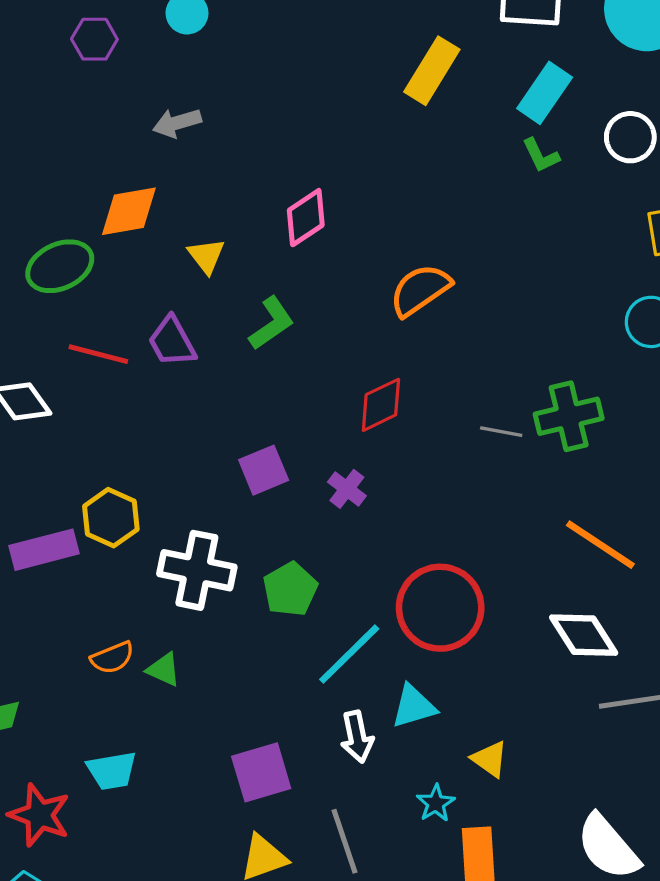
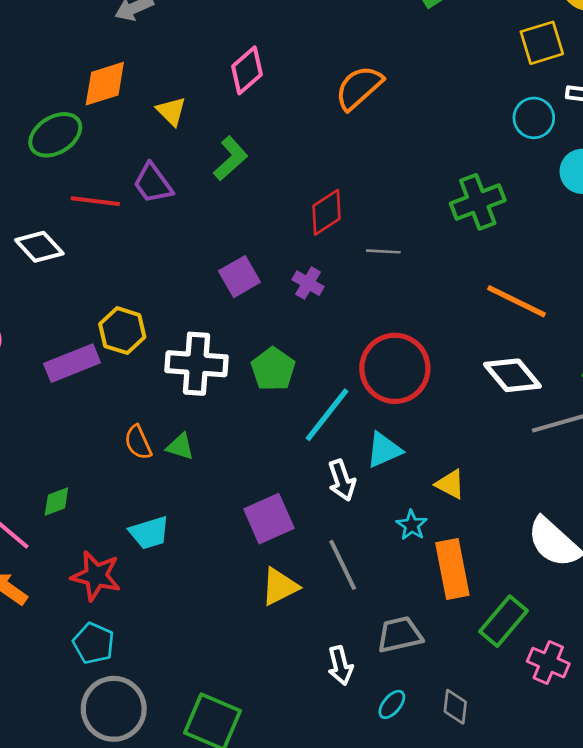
orange semicircle: (420, 290) -> (359, 88), moved
gray line: (501, 432) -> (383, 251), moved
orange semicircle: (112, 658) -> (138, 442), turned 96

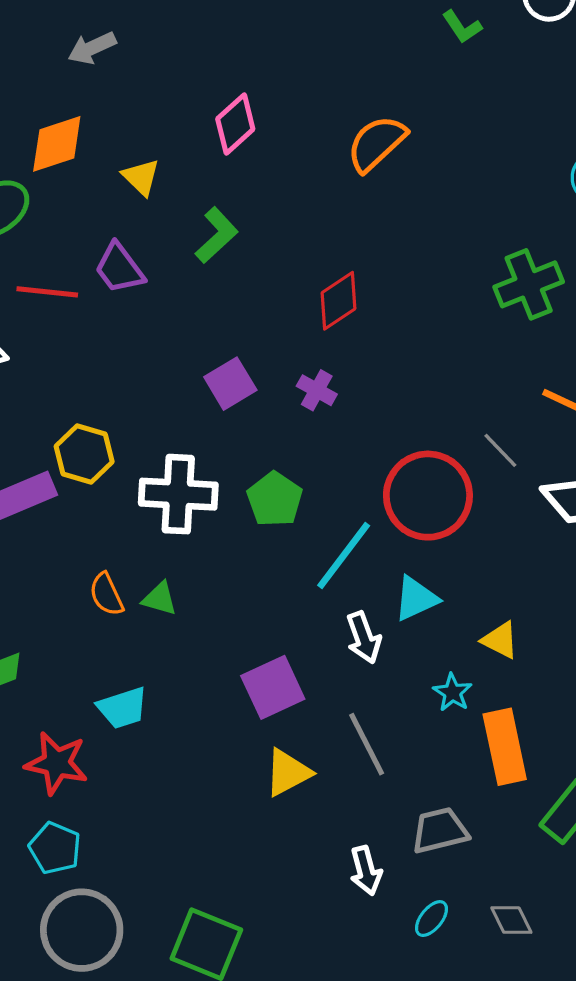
gray line: (383, 251) -> (500, 450), moved, turned 44
gray diamond: (455, 707) -> (511, 920), turned -32

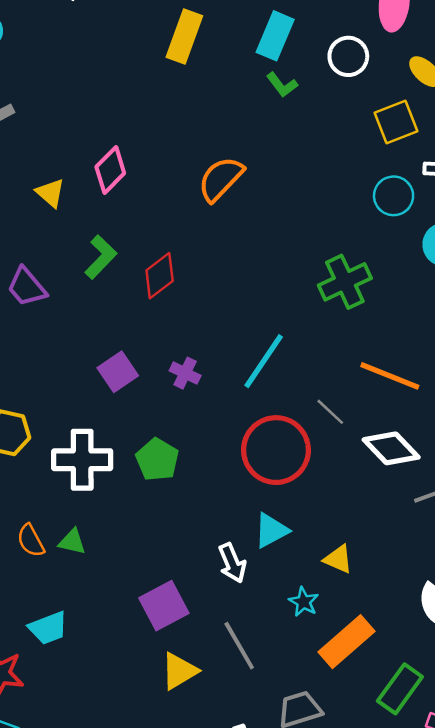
yellow triangle: (141, 177) -> (50, 193), moved
red diamond: (338, 301) -> (160, 276), moved
cyan line: (344, 556) -> (264, 361), moved
orange rectangle: (505, 747) -> (346, 642), turned 64

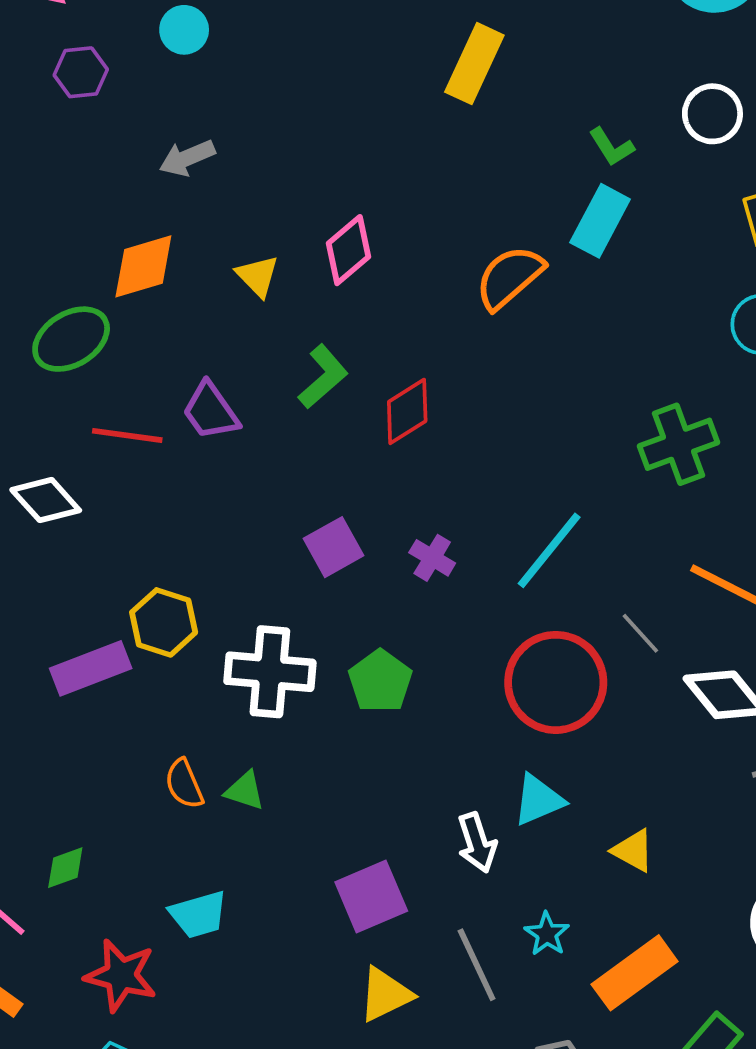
cyan rectangle: (275, 36) -> (600, 221), moved
cyan star: (304, 602) -> (547, 934), moved

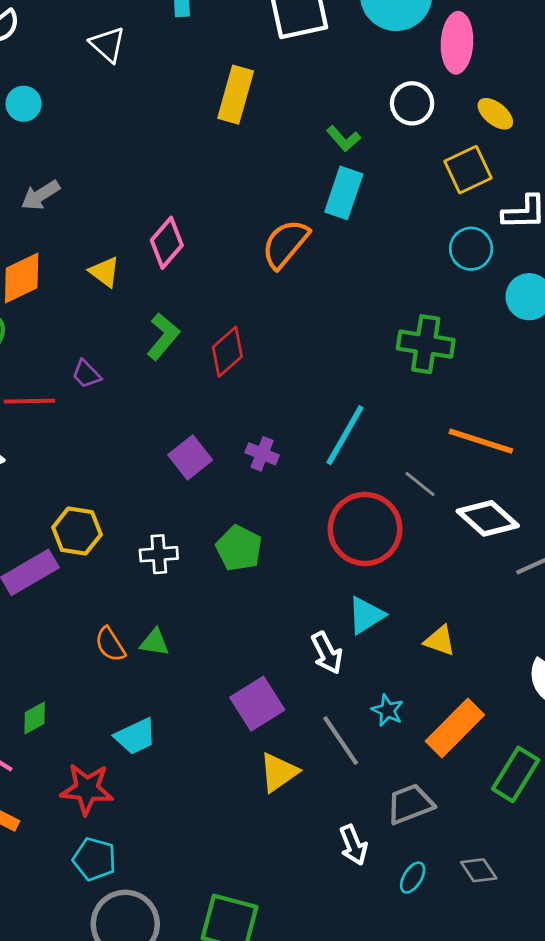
purple trapezoid: (211, 411) -> (86, 374), size x0.7
green cross: (679, 444) -> (426, 344), turned 38
white cross: (270, 672) -> (159, 554), size x0.6

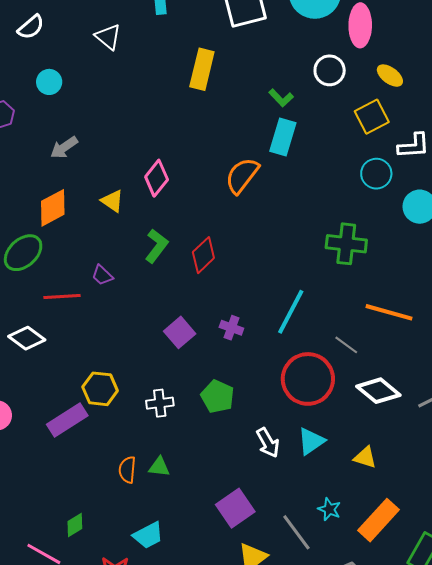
white diamond: (488, 518) -> (378, 391), moved
orange semicircle: (110, 644) -> (127, 470), turned 40
white arrow: (327, 653) -> (268, 443), moved

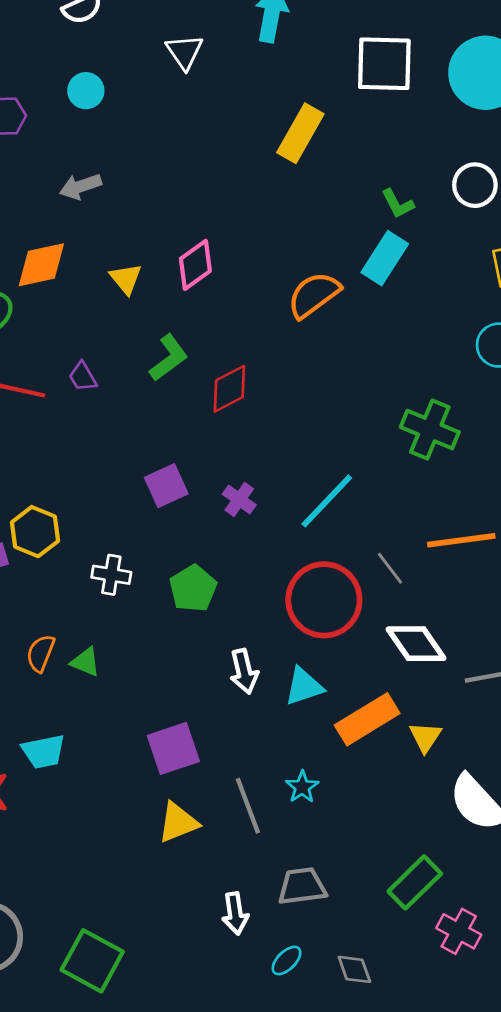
orange line: (389, 312) -> (461, 540), turned -39
yellow triangle: (365, 457) -> (425, 737), moved, turned 30
orange rectangle: (379, 520) -> (367, 719), moved

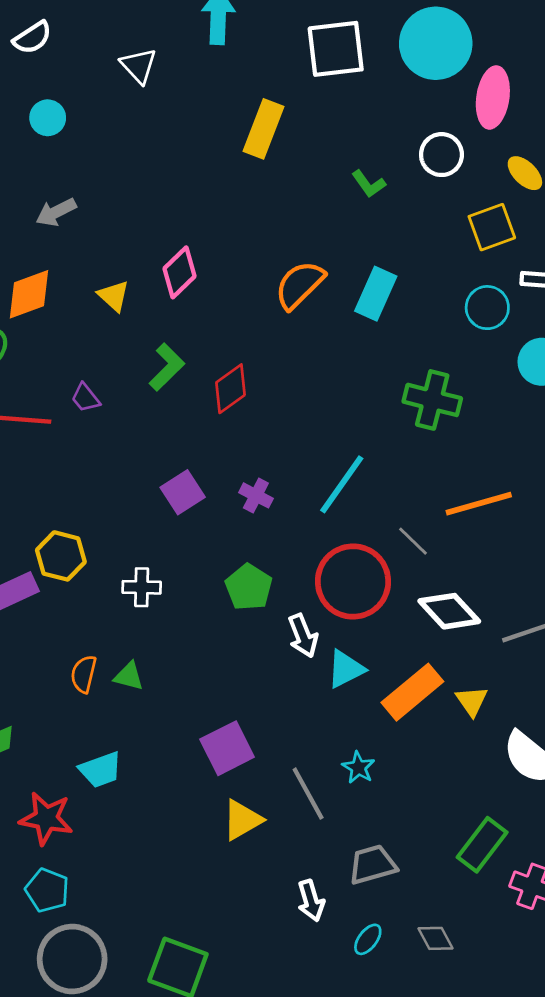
cyan rectangle: (385, 258) -> (376, 294), moved
green pentagon: (193, 588) -> (249, 587), moved
white arrow: (244, 671) -> (303, 636), moved

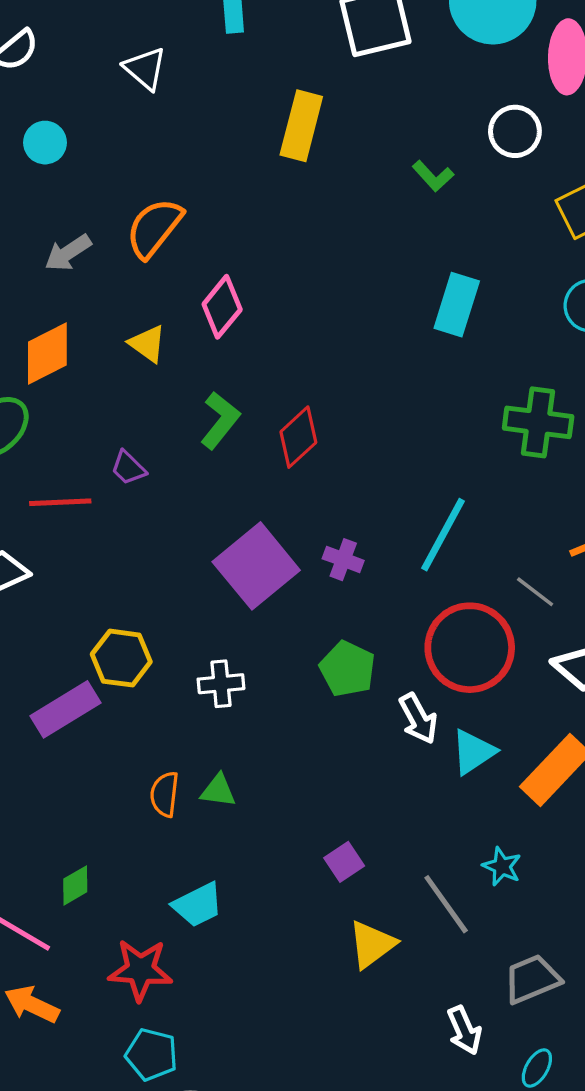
orange semicircle: (300, 285) -> (154, 228), moved
purple square: (183, 492) -> (256, 566), size x1.6
purple square: (227, 748) -> (344, 862), size x0.6

